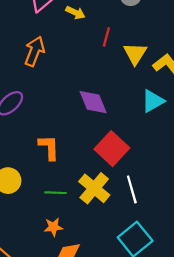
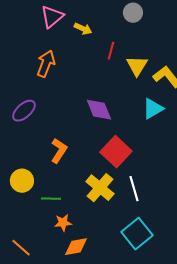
orange L-shape: (49, 147) -> (59, 151), turned 35
green line: (56, 193) -> (51, 199), moved

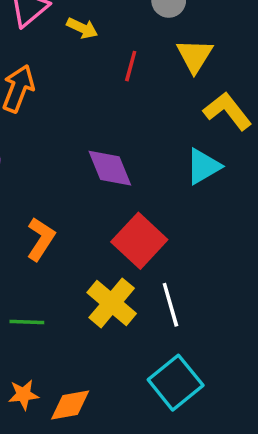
yellow triangle: (137, 66) -> (195, 56), moved
orange star: (63, 223) -> (23, 395), moved

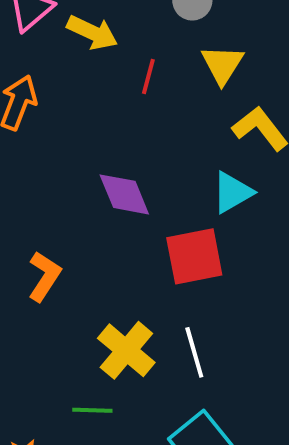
yellow arrow: (82, 28) -> (92, 32), size x1.4
red square: (139, 241) -> (194, 256), moved, turned 36
green line: (27, 322) -> (92, 410), moved

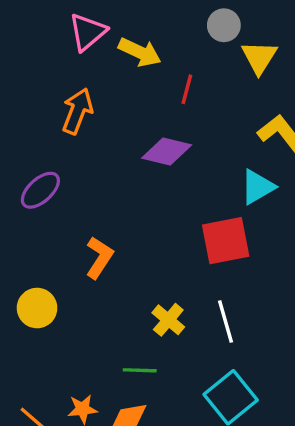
yellow triangle: (222, 64) -> (259, 57), moved
purple diamond: (124, 194) -> (167, 151), moved, turned -54
yellow cross: (126, 350) -> (168, 320), size x0.7

